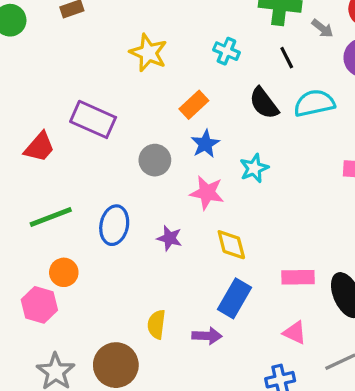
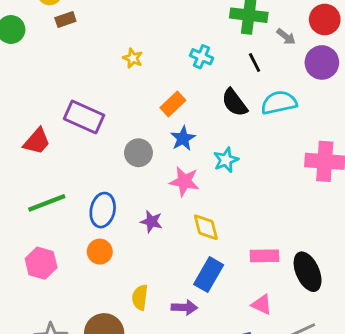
yellow star: (148, 53) -> (133, 58), size x0.6
orange circle: (64, 272) -> (100, 252), moved
pink hexagon: (39, 305) -> (41, 263), moved

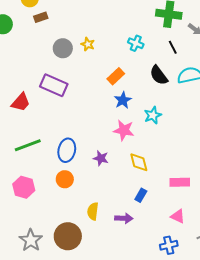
gray circle: (138, 153) -> (63, 48), moved
blue rectangle: (209, 275) -> (141, 195), size x0.6

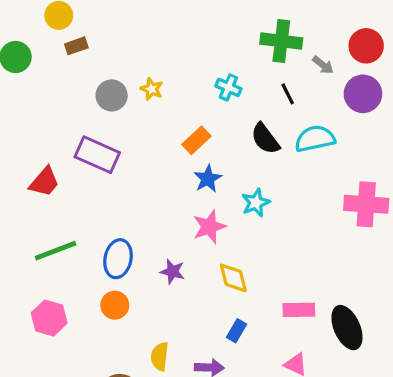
pink star: (124, 130) -> (209, 227), turned -30

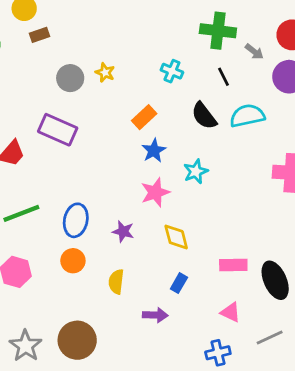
yellow semicircle: (160, 356) -> (116, 282), moved

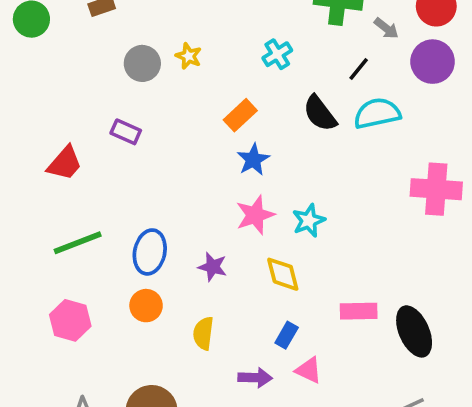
cyan cross: (172, 71) -> (277, 54), turned 35
black line: (224, 77) -> (359, 69), moved, turned 66
purple rectangle: (58, 130) -> (126, 132), size x0.6
cyan star: (196, 172) -> (309, 221), moved
pink triangle: (231, 312) -> (309, 370), moved

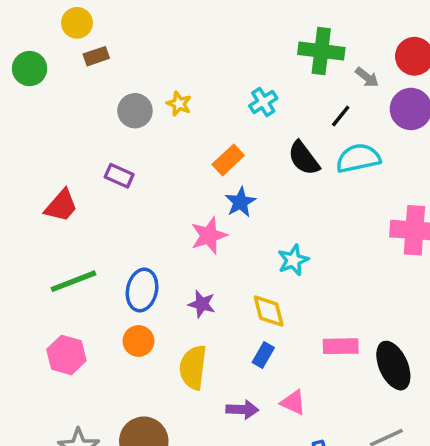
pink star: (255, 215) -> (209, 236), moved
yellow semicircle: (203, 333) -> (193, 367), size x1.4
blue rectangle: (287, 335) -> (263, 355), moved

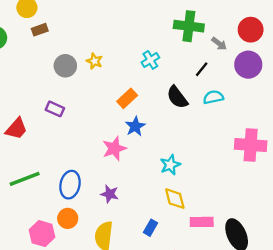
cyan semicircle: (358, 158) -> (213, 97), size x0.7
yellow diamond: (269, 311) -> (175, 199), moved
pink hexagon: (66, 355) -> (42, 234), moved

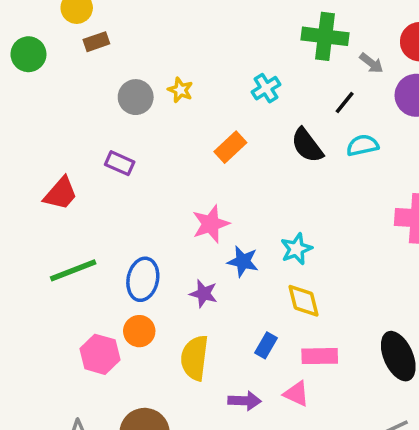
blue star: (135, 126) -> (243, 261), moved, turned -30
pink rectangle: (202, 222) -> (320, 356), moved

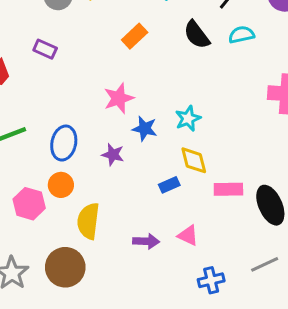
blue rectangle: (266, 345) -> (169, 185), moved, turned 36
pink rectangle: (320, 356) -> (228, 189), moved
yellow semicircle: (195, 358) -> (88, 221), moved

